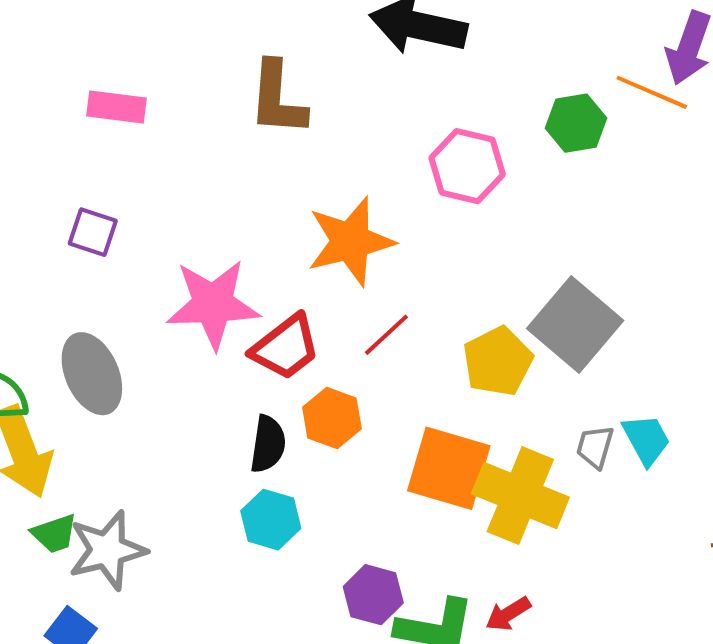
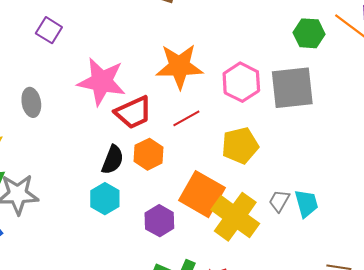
pink hexagon: (467, 166) -> (241, 82), moved
gray square: (575, 325) -> (292, 88), moved, turned 30
gray ellipse: (92, 374) -> (31, 102), size x0.7
purple hexagon: (373, 595) -> (159, 221), moved

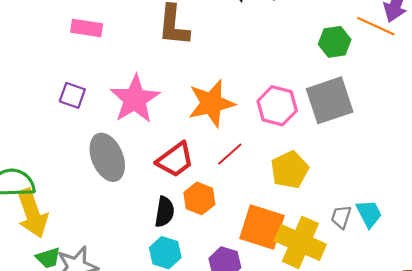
pink star: (102, 82) -> (135, 99), moved, turned -30
gray ellipse: (31, 102) -> (107, 157), moved, size x1.6

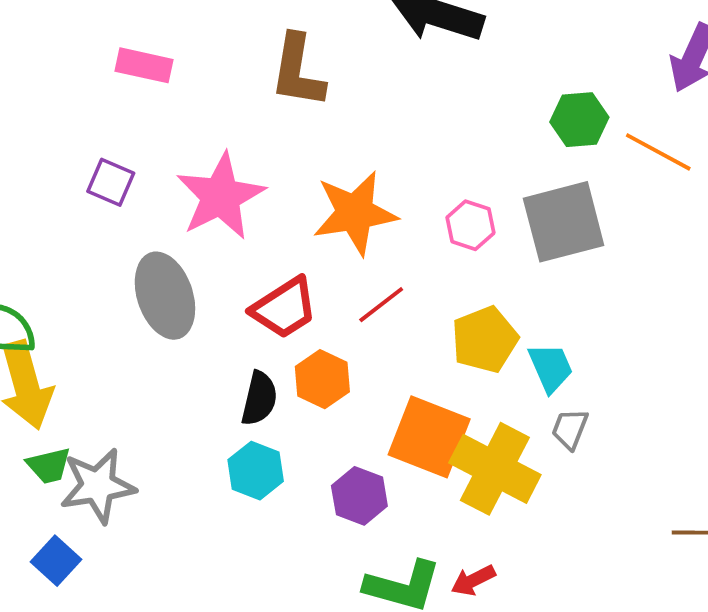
orange line: (376, 26) -> (658, 152), moved
pink hexagon: (277, 106) -> (470, 225), size x0.7
cyan trapezoid: (369, 214) -> (551, 368), moved

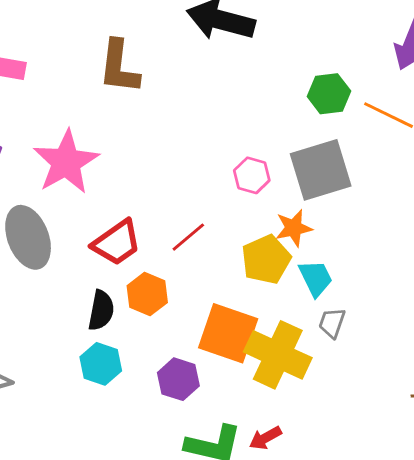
orange star: (355, 213) -> (294, 228), moved, size x0.6

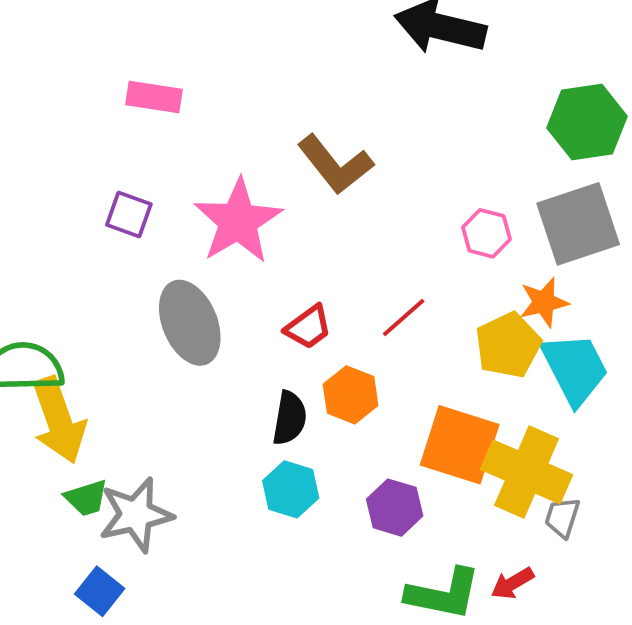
brown L-shape: (119, 67) -> (335, 165), moved, turned -44
green hexagon: (329, 94) -> (587, 122), size x1.4
red trapezoid: (117, 243) -> (308, 327), size x0.7
cyan trapezoid: (316, 278) -> (575, 369), size x1.5
gray trapezoid: (332, 323) -> (562, 517), moved

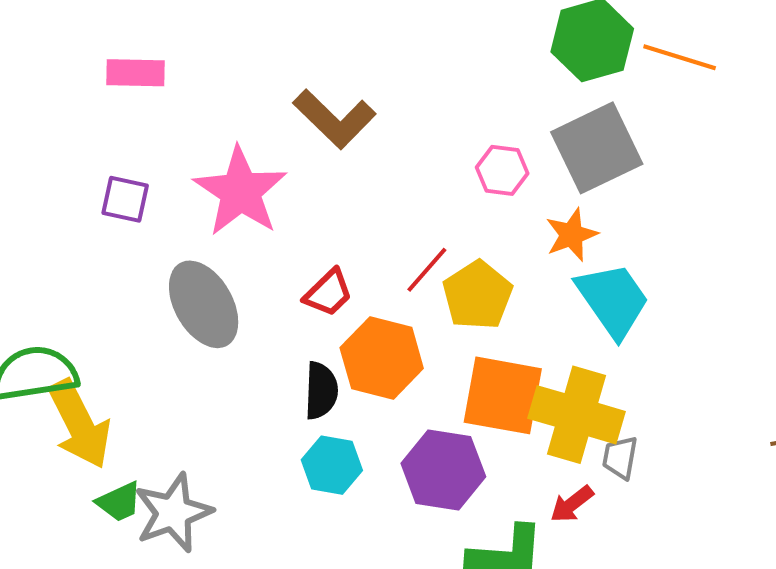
yellow pentagon: (508, 345) -> (477, 295), moved
orange hexagon: (351, 395) -> (382, 358), size x1.4
purple hexagon: (395, 508) -> (443, 470), size x1.4
red arrow: (512, 583) -> (572, 504), moved

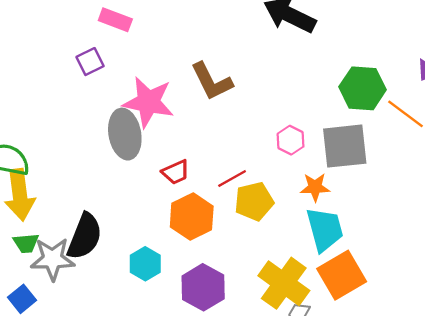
pink star: (240, 191) -> (148, 102), turned 30
purple square: (125, 199) -> (90, 62), moved, turned 32
gray ellipse: (204, 304) -> (125, 134), moved
black semicircle: (321, 391) -> (85, 236), moved, size x1.5
orange square: (503, 395) -> (342, 275), moved, turned 30

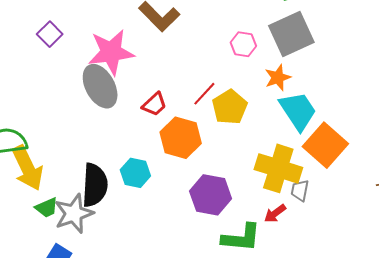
cyan hexagon: (145, 264) -> (135, 173), moved

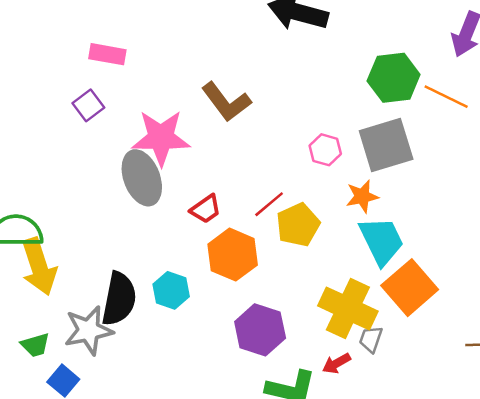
green trapezoid: (47, 208) -> (35, 345), moved

